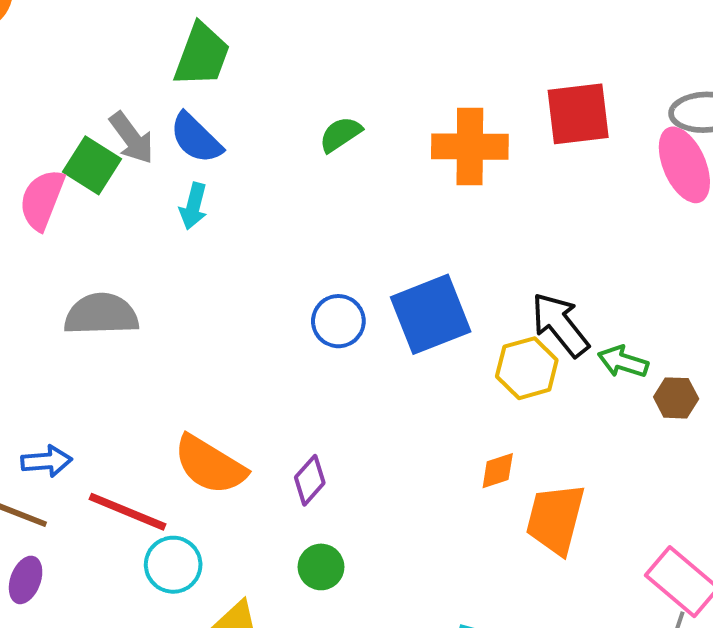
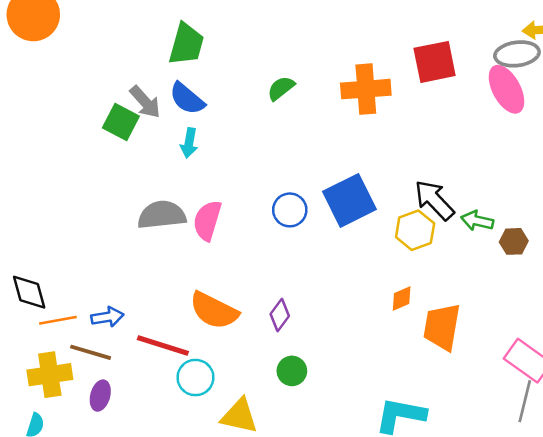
pink semicircle: (42, 200) -> (207, 220), moved
gray semicircle: (101, 314) -> (162, 215), moved

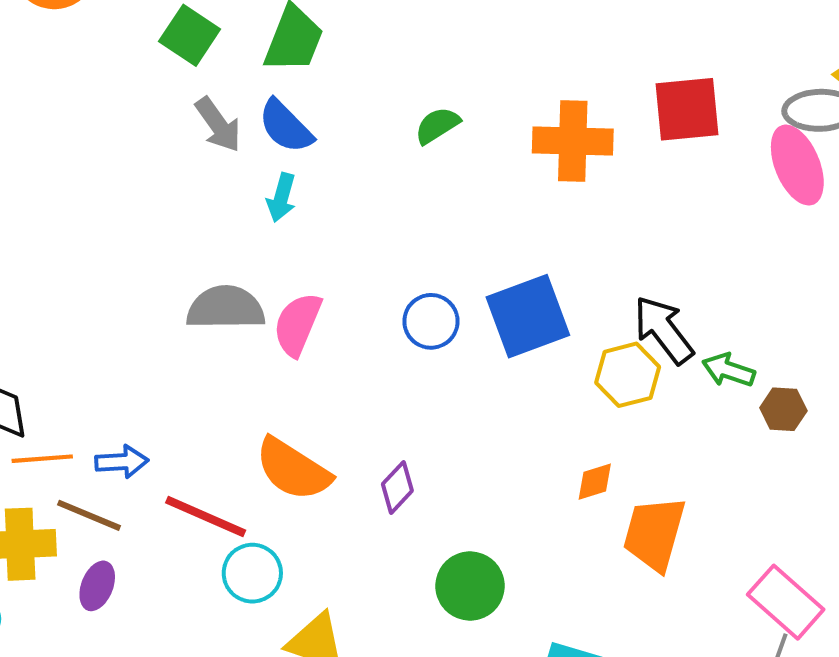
green square: (121, 122) -> (190, 35), moved
green circle: (292, 371) -> (470, 586), moved, size x1.4

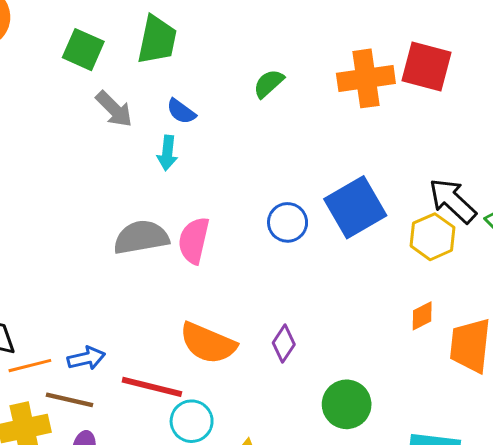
red square: (687, 109) -> (427, 67), moved, turned 30
blue semicircle: (286, 126) -> (181, 111), moved, size x0.7

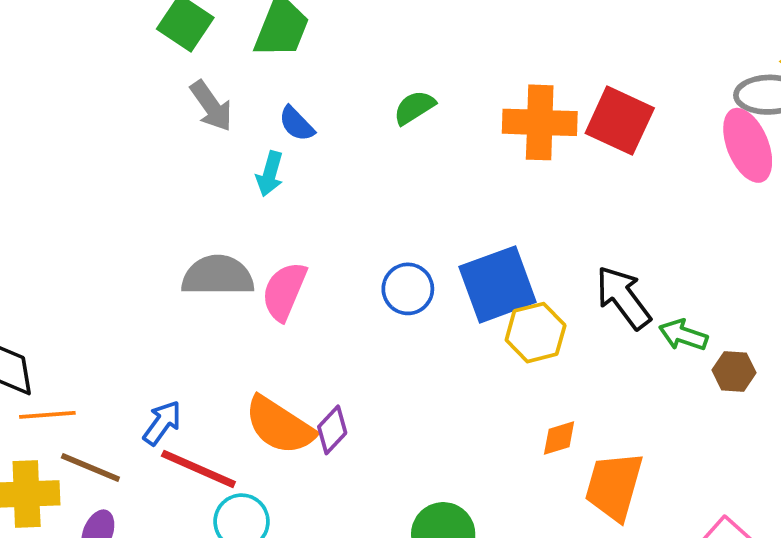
yellow hexagon: (433, 237) -> (536, 333), moved
purple diamond: (284, 344) -> (332, 430), moved
blue arrow: (86, 358) -> (162, 423), moved, turned -51

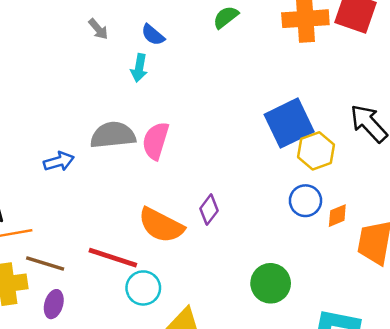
gray arrow: (211, 106) -> (98, 29), size x0.7
blue circle: (408, 289) -> (305, 201), moved
blue arrow: (162, 423) -> (59, 161), moved, turned 44
purple diamond: (332, 430) -> (209, 210), moved

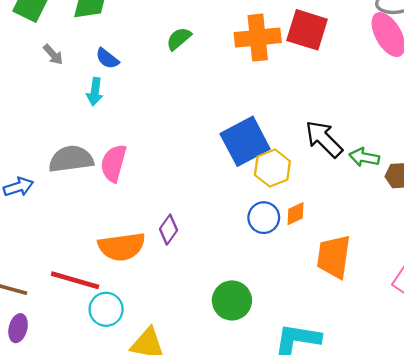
orange diamond: (337, 216) -> (295, 214), moved
orange semicircle: (161, 225) -> (122, 247), turned -33

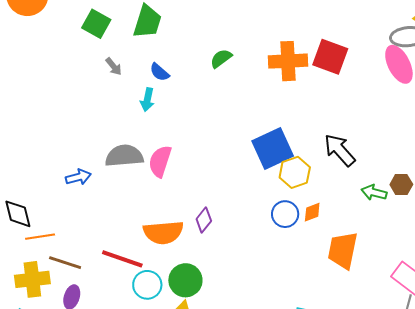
green arrow: (364, 157) -> (374, 192), moved
green circle: (232, 300) -> (185, 280), moved

